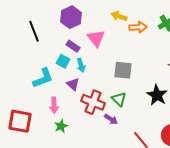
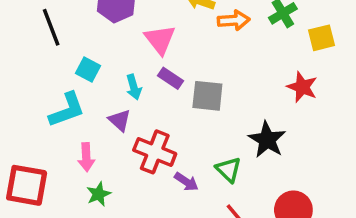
purple rectangle: (73, 46) -> (171, 78), moved
cyan square: (63, 61) -> (88, 69), moved
green triangle: (119, 99) -> (228, 170), moved

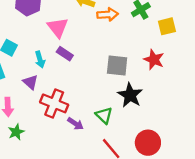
gray square: (207, 96) -> (117, 65), moved

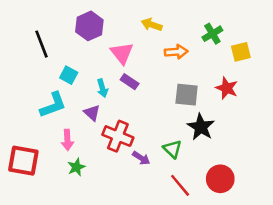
orange arrow: (108, 14) -> (176, 52), moved

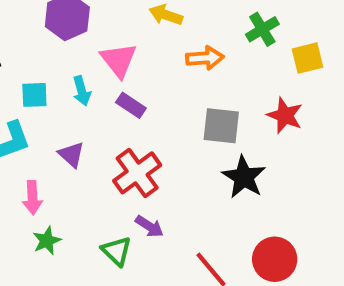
cyan square: (69, 75) -> (34, 95), turned -30
cyan arrow: (102, 88) -> (82, 91), moved
red cross: (118, 136) -> (137, 173), moved, turned 32
green triangle: (172, 149) -> (117, 251), moved

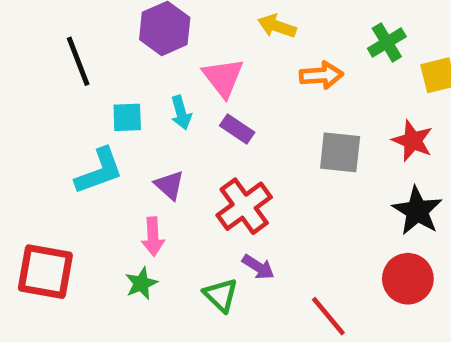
black star: (244, 177) -> (417, 211), moved
pink arrow: (32, 198) -> (153, 237), moved
red circle: (275, 259) -> (408, 279), moved

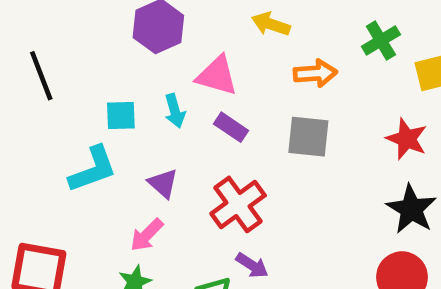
black line: (78, 61) -> (41, 76), moved
pink triangle: (223, 78) -> (217, 76), turned -36
gray square: (340, 152) -> (308, 137), moved
pink arrow: (153, 237) -> (147, 235), turned 48

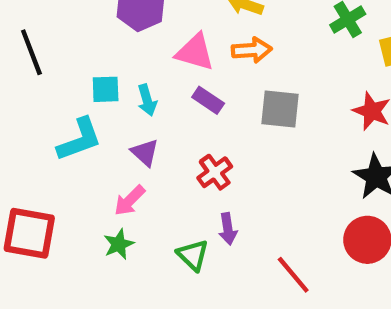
orange arrow: (315, 73) -> (252, 50), moved
cyan arrow: (175, 111) -> (147, 100), moved
red cross: (238, 204) -> (215, 172), size x0.7
purple arrow: (252, 265) -> (228, 229), turned 48

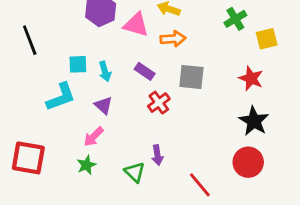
pink triangle: (195, 52) -> (136, 25), moved
red cross: (215, 172) -> (159, 103), moved

